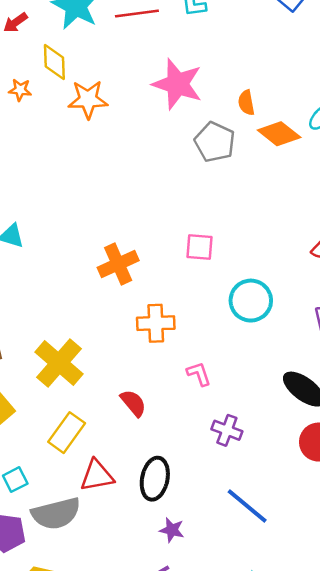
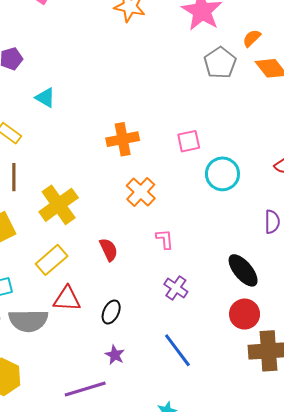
orange semicircle: (246, 103) -> (252, 38), turned 42
pink square: (200, 247) -> (189, 141), turned -30
cyan circle: (251, 301) -> (222, 174), moved
orange cross: (156, 323) -> (141, 192), turned 32
black ellipse: (155, 479) -> (111, 312), size x0.7

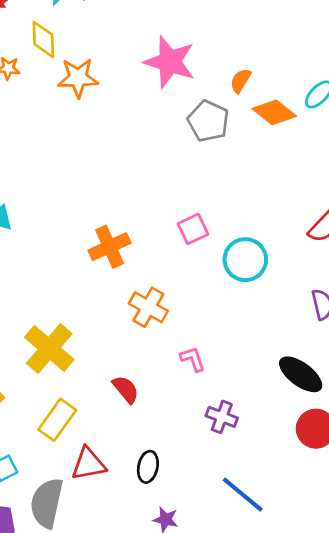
gray semicircle: (28, 321) -> (47, 503), turned 117

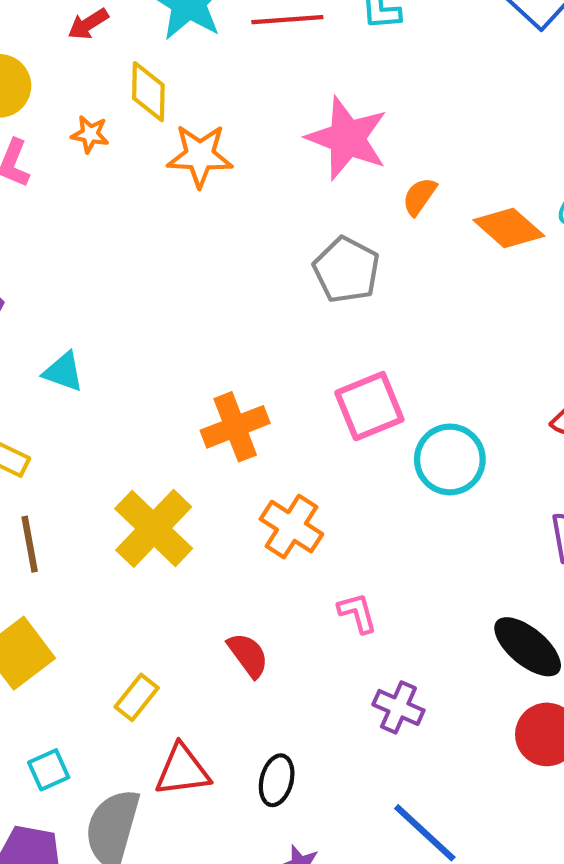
orange semicircle: (241, 81) -> (419, 196), moved
gray pentagon: (208, 121) -> (346, 270), moved
pink square: (193, 229) -> (369, 406), size x1.4
yellow cross: (49, 348) -> (154, 528), moved
yellow rectangle: (57, 420) -> (137, 697), size x0.7

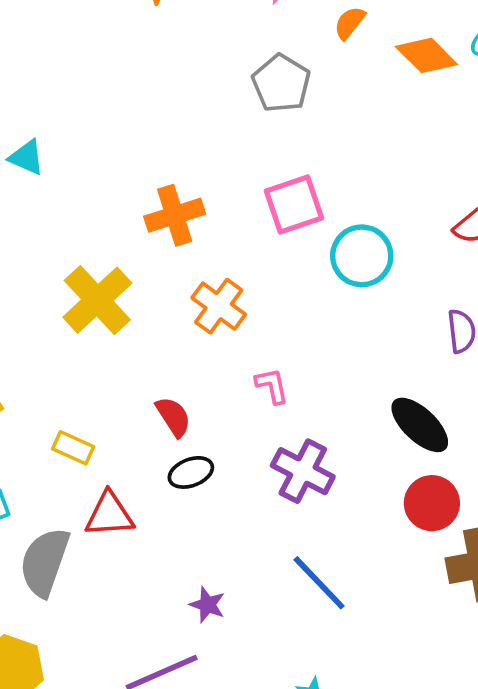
yellow rectangle: (137, 697) -> (73, 448), turned 72
purple cross: (398, 707) -> (303, 471), size x1.4
black ellipse: (277, 780) -> (191, 472), moved, turned 51

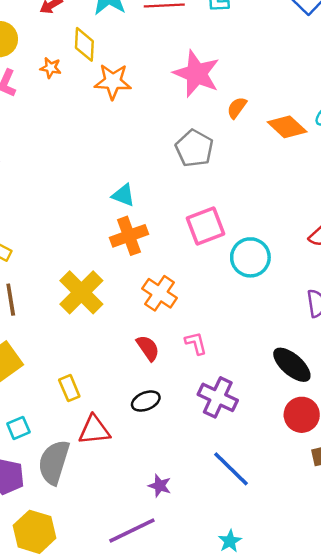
cyan triangle: (27, 157) -> (123, 195), moved
red semicircle: (173, 417) -> (148, 348), moved
yellow rectangle: (73, 448) -> (69, 388), turned 45

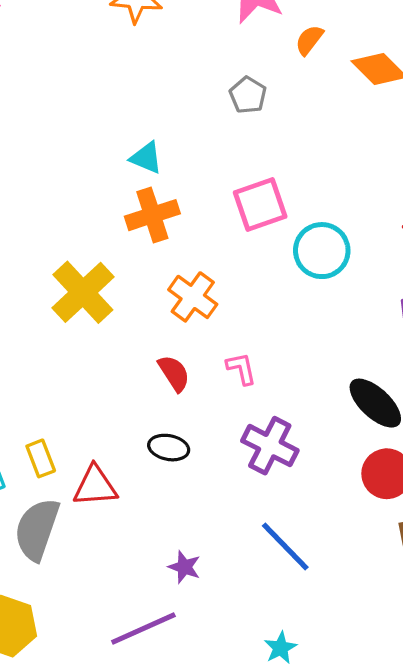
gray pentagon: (194, 148) -> (248, 95), size x0.7
yellow rectangle: (69, 388) -> (41, 458), moved
black ellipse: (146, 401) -> (169, 448), turned 32

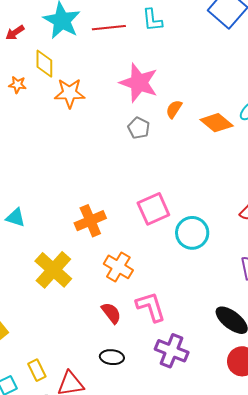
gray pentagon: (248, 95) -> (139, 128), moved
cyan triangle: (146, 158) -> (16, 218), moved
pink L-shape: (241, 369) -> (151, 307), size x1.6

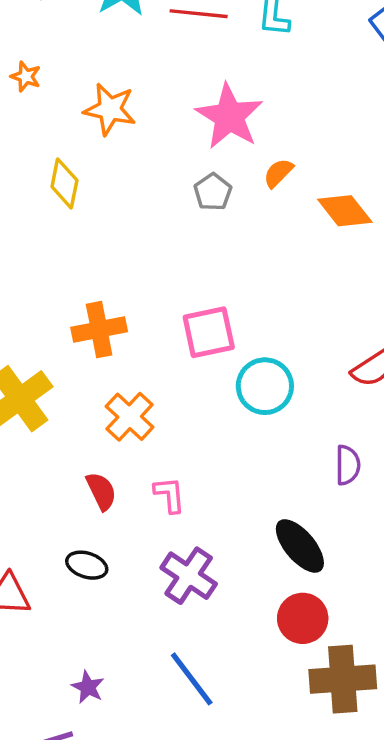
yellow diamond: (44, 64) -> (64, 183), moved
pink L-shape: (151, 307) -> (170, 495), size x0.7

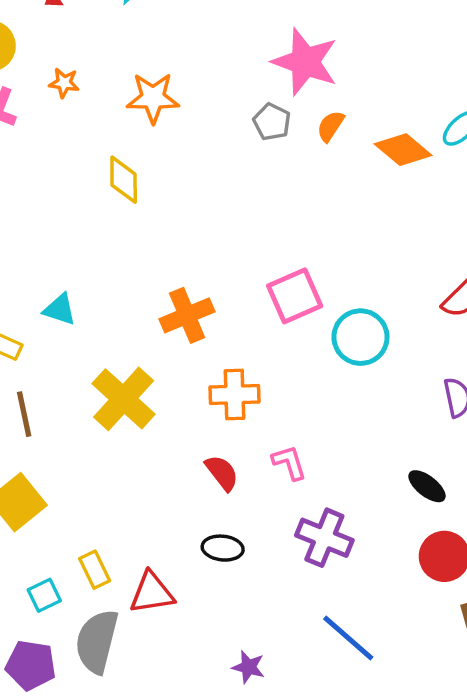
pink star: (229, 116) -> (305, 62), moved
gray pentagon: (213, 192) -> (272, 122), moved
orange cross: (130, 417) -> (234, 394), turned -33
black ellipse: (300, 546) -> (427, 486), size x0.7

